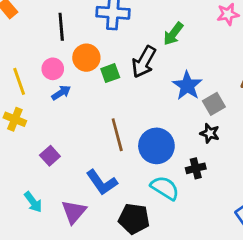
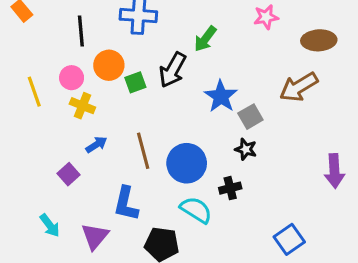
blue arrow: (61, 93) -> (96, 145), moved
yellow cross: (15, 119) -> (82, 106), moved
blue L-shape: (102, 182) -> (126, 204), turned 48

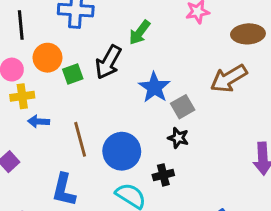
yellow cross: (82, 106) -> (22, 96), turned -30
blue arrow: (96, 145) -> (39, 122), moved, turned -144

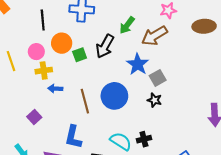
brown arrow: (229, 78) -> (154, 36), moved
blue circle: (122, 151) -> (114, 96), moved
black cross: (163, 175) -> (144, 139), moved

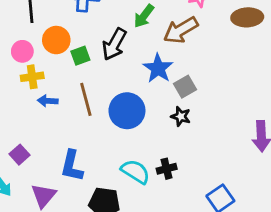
brown line: (85, 101) -> (86, 99), moved
purple square: (34, 117) -> (19, 155), moved

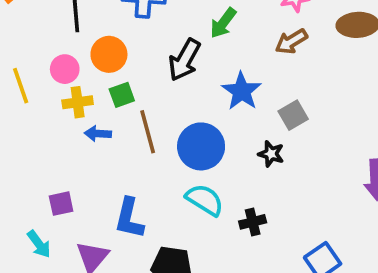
brown arrow: (181, 30) -> (291, 41), moved, size x0.7
green square: (80, 56) -> (122, 95), moved
gray square: (185, 87) -> (293, 115), moved
purple square: (19, 155) -> (61, 204), turned 30
cyan semicircle: (135, 172) -> (205, 200), moved

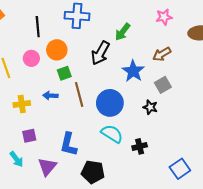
brown arrow: (291, 41) -> (162, 54), moved
yellow cross: (78, 102) -> (22, 104), moved

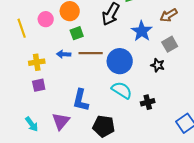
brown line: (79, 94) -> (91, 53), turned -75
purple square: (29, 136) -> (39, 85), moved
cyan arrow: (16, 159) -> (32, 124), moved

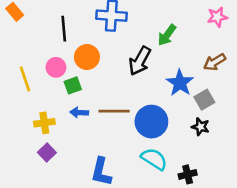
green square: (77, 33) -> (73, 85), moved
gray square: (170, 44) -> (204, 100), moved
purple square: (39, 85) -> (47, 153), turned -32

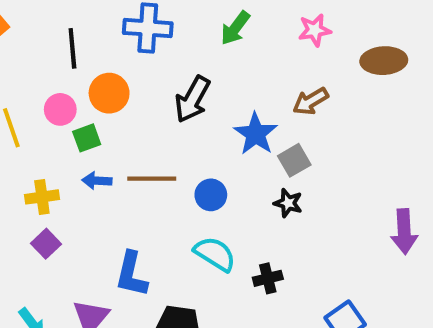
green arrow: (167, 35) -> (235, 28), moved
blue circle: (151, 122) -> (211, 195), size x0.6

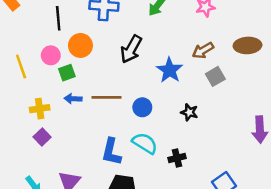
brown ellipse: (384, 61) -> (247, 45), moved
gray square: (294, 160) -> (215, 76), moved
blue L-shape: (131, 274) -> (111, 152), moved

